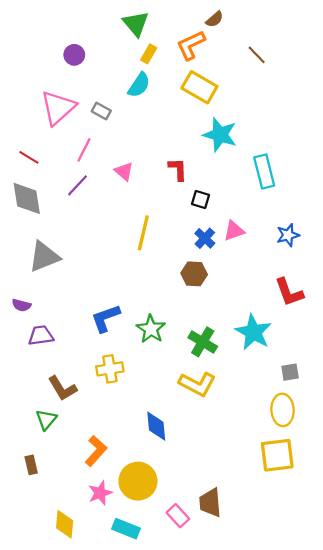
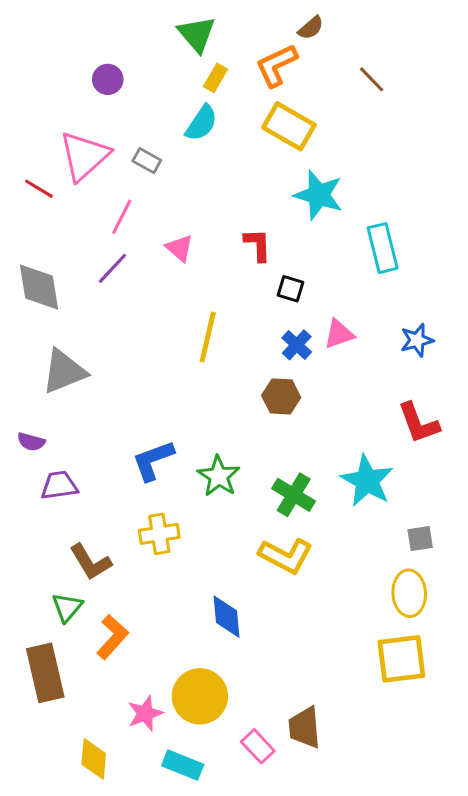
red line: (29, 157) -> (39, 189), moved
orange L-shape: (96, 451) -> (112, 637), moved
brown rectangle: (31, 465) -> (45, 673), size x2.0

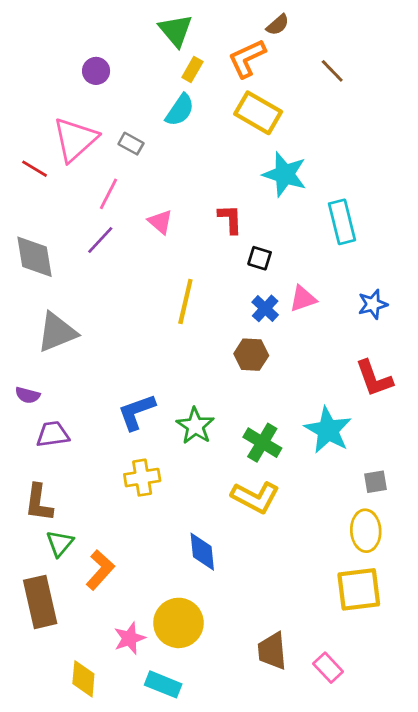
brown L-shape: (91, 562) -> (39, 503), moved, turned 39
pink rectangle: (258, 746) -> (328, 668), moved

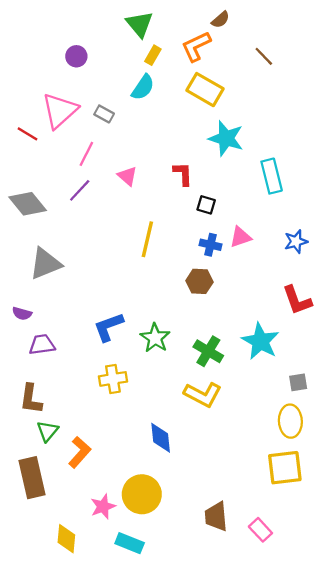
gray diamond: (35, 257) -> (28, 204), turned -30
blue cross: (265, 308) -> (211, 245), turned -30

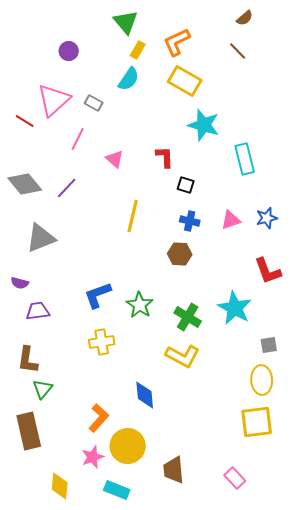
brown semicircle: (221, 20) -> (245, 18), moved
purple line: (80, 190) -> (67, 188), moved
pink triangle: (240, 237) -> (231, 220), moved
orange L-shape: (80, 452) -> (99, 418), moved
brown trapezoid: (216, 516) -> (174, 470), moved

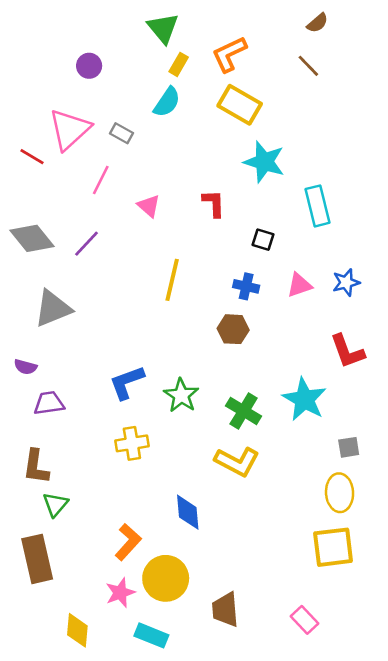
black square: (186, 185) -> (263, 240), moved

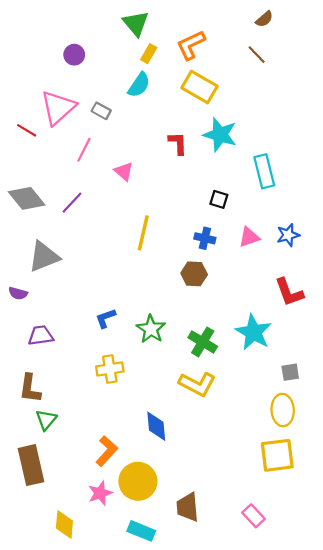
red L-shape: (214, 203) -> (178, 143), moved
purple semicircle: (26, 367) -> (18, 293), moved
blue L-shape: (127, 382) -> (106, 318), size x0.7
cyan rectangle: (151, 635) -> (141, 531), moved

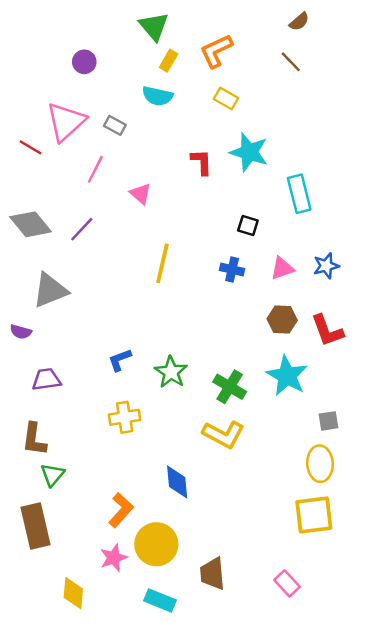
cyan semicircle: (139, 85) -> (158, 96), turned 68
yellow rectangle: (199, 87) -> (226, 98), size x0.6
brown hexagon: (194, 274) -> (282, 320), moved

